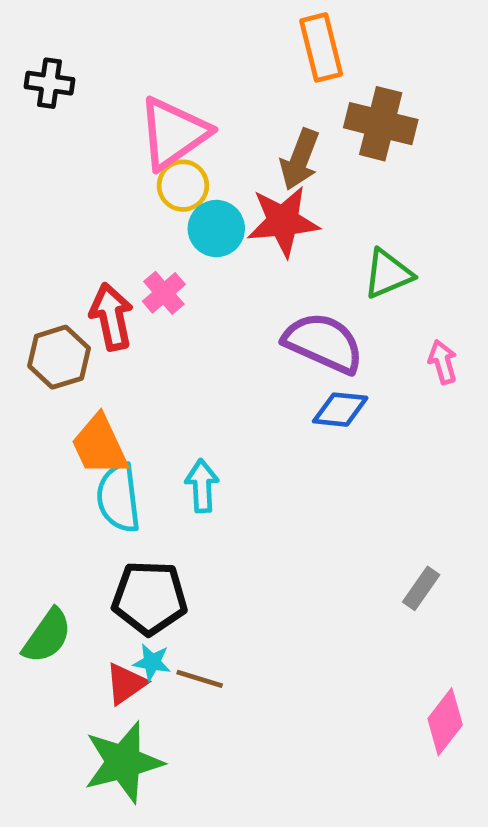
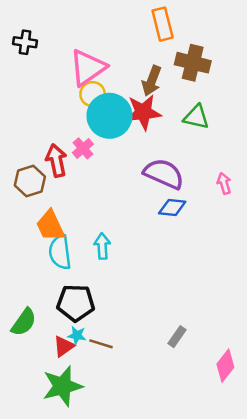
cyan circle: (216, 228) -> (109, 116), size x1.6
green triangle: (388, 274) -> (196, 117), moved, turned 36
gray rectangle: (421, 588) -> (177, 337), moved

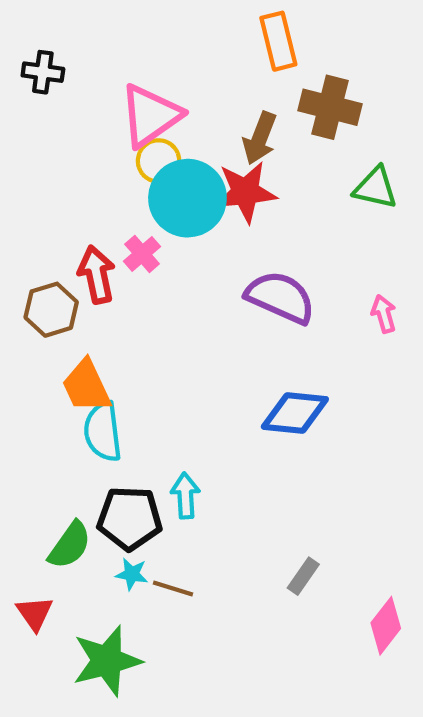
green triangle: (196, 117) -> (375, 188), moved
blue diamond: (172, 208) -> (295, 413), moved, size x1.4
cyan arrow: (102, 246) -> (185, 496), moved
green semicircle: (24, 322) -> (70, 545), moved
red triangle: (64, 346) -> (35, 613), moved, turned -30

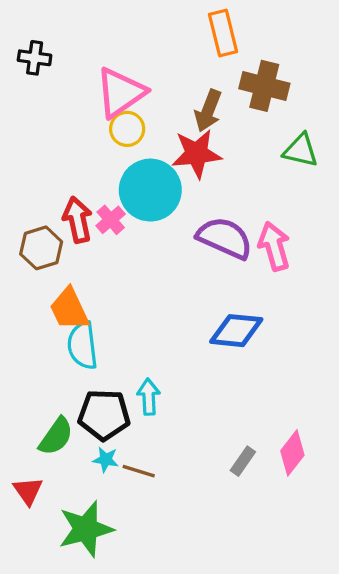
cyan circle: (187, 198) -> (150, 190), moved
pink cross: (142, 254) -> (111, 220), moved
pink arrow: (384, 314) -> (274, 246), moved, size x1.6
pink diamond: (386, 626) -> (292, 453), moved

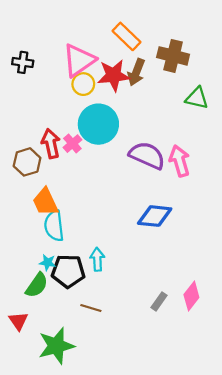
orange rectangle: (223, 33) -> (127, 36), moved, turned -32
black cross: (35, 58) -> (23, 62), moved
red star: (197, 154) -> (114, 75), moved
cyan star: (106, 460) -> (48, 263), moved

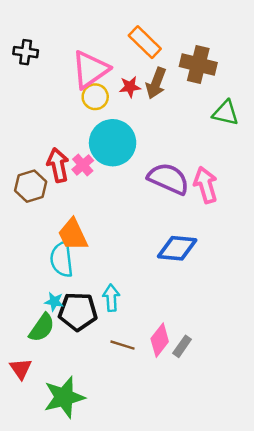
black cross: (23, 62) -> (26, 52), moved
red star: (114, 75) -> (130, 87), size x0.6
orange trapezoid: (45, 202) -> (73, 235), moved
pink diamond: (191, 296) -> (160, 340), moved
brown line: (91, 308) -> (122, 345), moved

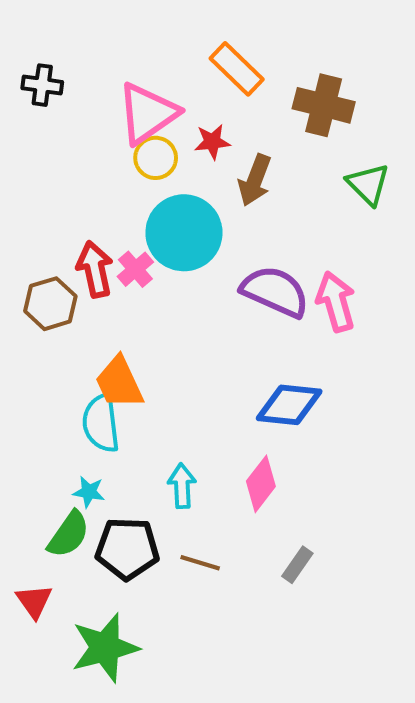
brown arrow: (156, 83) -> (255, 180), moved
green triangle: (226, 113) -> (368, 184), turned 32
black pentagon: (78, 312) -> (127, 549), moved
pink diamond: (160, 340) -> (261, 484), moved

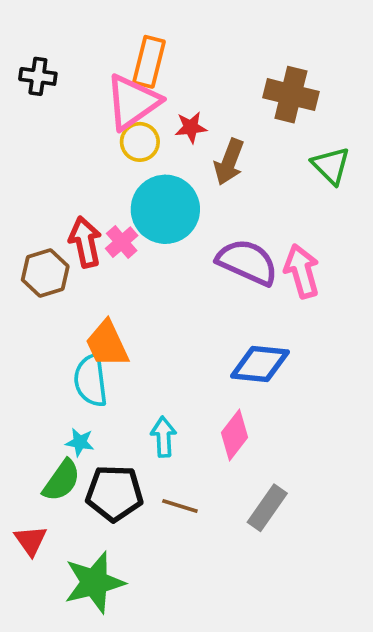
orange rectangle: (237, 69) -> (149, 62), moved, turned 60
gray rectangle: (297, 565) -> (267, 508), size x1.4

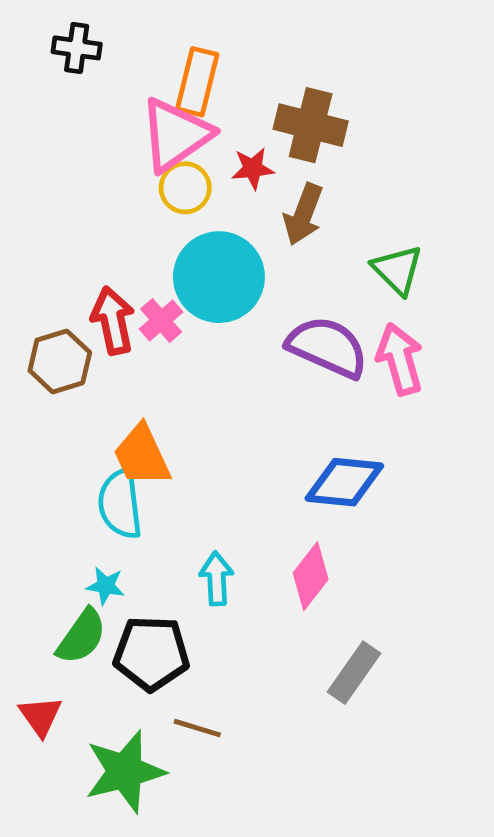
black cross: (38, 76) -> (77, 48), moved
brown cross: (291, 95) -> (311, 125), moved
green triangle: (331, 166) -> (397, 270), moved
brown line: (180, 506) -> (197, 728), moved

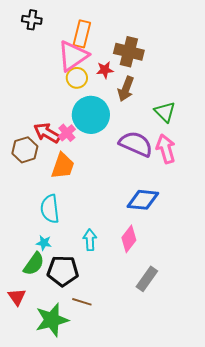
red arrow: (113, 320) -> (47, 133), turned -48
orange trapezoid: (142, 456) -> (63, 166), moved, turned -136

